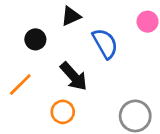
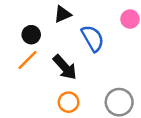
orange line: (20, 85) -> (28, 60), moved
orange circle: (63, 112) -> (69, 102), moved

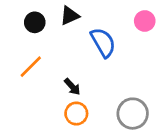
black circle: (31, 35) -> (35, 22), moved
black arrow: (65, 67) -> (72, 87), moved, size x0.6

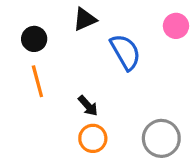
black circle: (35, 22) -> (34, 39), moved
orange line: (31, 67) -> (37, 81), turned -60

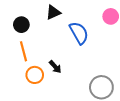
orange circle: (93, 138) -> (35, 75), moved

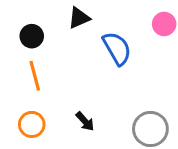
black arrow: (55, 67) -> (85, 121), moved
orange circle: (35, 75) -> (32, 124), moved

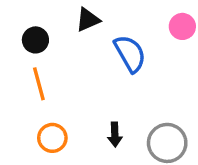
black arrow: (85, 121) -> (115, 135), moved, turned 40
orange circle: (32, 124) -> (52, 138), moved

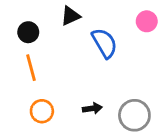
black arrow: (115, 135) -> (92, 108), turned -96

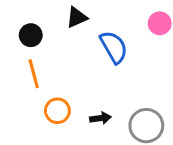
orange circle: (42, 111) -> (57, 111), moved

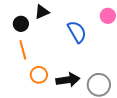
black triangle: (77, 17) -> (42, 12), moved
black arrow: (100, 118) -> (68, 80), size x1.6

